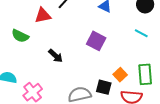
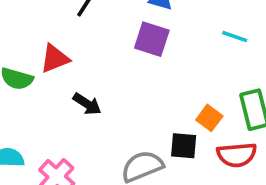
red triangle: (43, 15) -> (55, 59), moved
purple square: (96, 41) -> (152, 39), moved

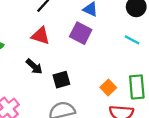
red triangle: (55, 59) -> (41, 36), moved, turned 30
black square: (184, 146) -> (61, 80), moved, turned -30

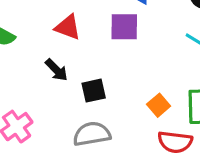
purple square: (81, 33) -> (124, 27), turned -30

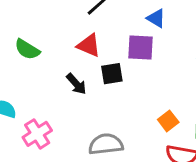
black square: (94, 91) -> (112, 74), moved

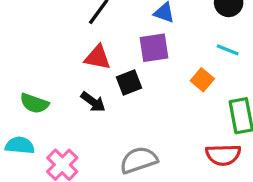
green semicircle: (27, 49) -> (34, 103), moved
orange square: (168, 121) -> (202, 80), moved

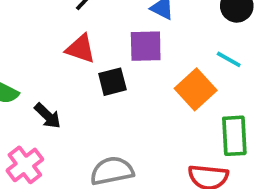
orange square: (202, 80) -> (196, 89), size x1.5
black arrow: (93, 102) -> (48, 116), moved

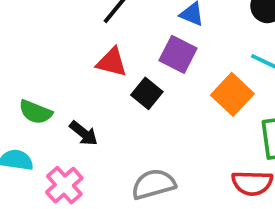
purple square: (146, 46) -> (178, 54), turned 33
black square: (112, 82) -> (147, 93), turned -32

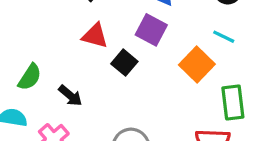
green semicircle: (35, 112) -> (30, 77), turned -80

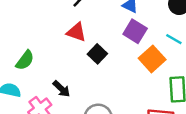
purple square: (151, 30) -> (135, 31), moved
black arrow: (70, 96) -> (61, 89), moved

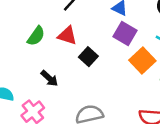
green semicircle: (25, 60) -> (36, 36), moved
black arrow: (61, 89) -> (49, 78), moved

